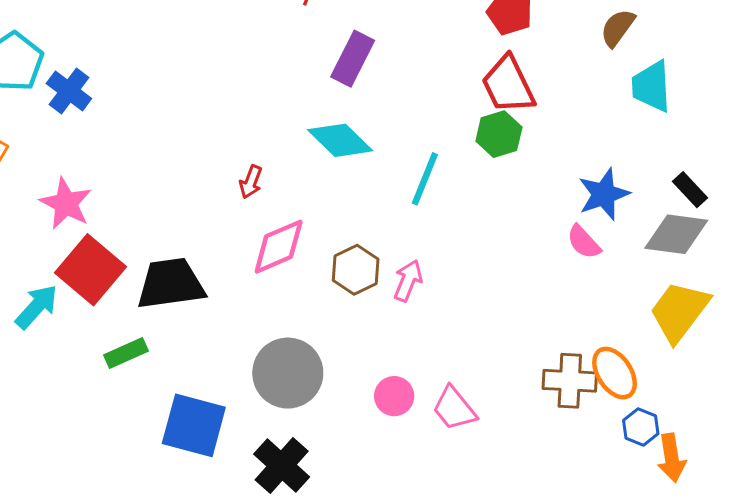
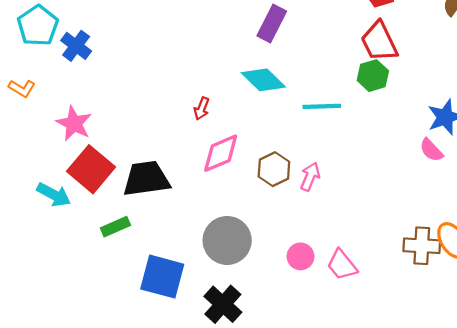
cyan line: (425, 179) -> (322, 106), turned 66
cyan arrow: (37, 307) -> (54, 195), turned 76

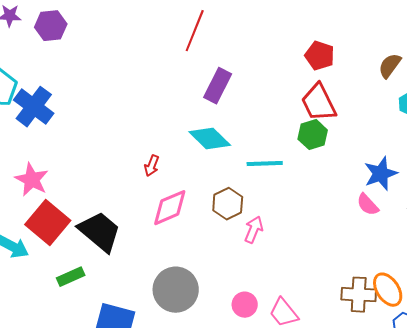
blue cross: (76, 46) -> (34, 107), size x1.4
brown hexagon: (274, 169) -> (228, 204), moved
black trapezoid: (146, 179) -> (100, 232), turned 48

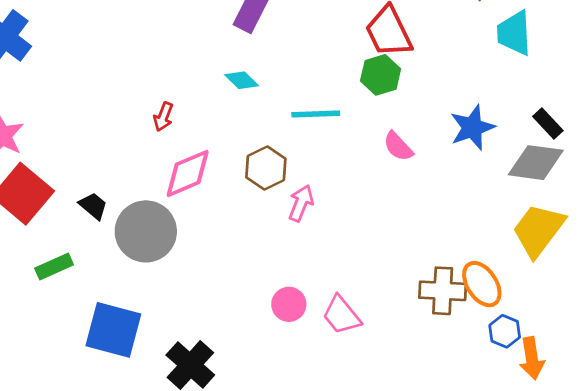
cyan diamond: (210, 139) -> (242, 80), size x0.6
pink semicircle: (368, 205) -> (398, 146), moved
black trapezoid: (100, 232) -> (93, 206), size x0.5
gray circle: (176, 290) -> (146, 231), moved

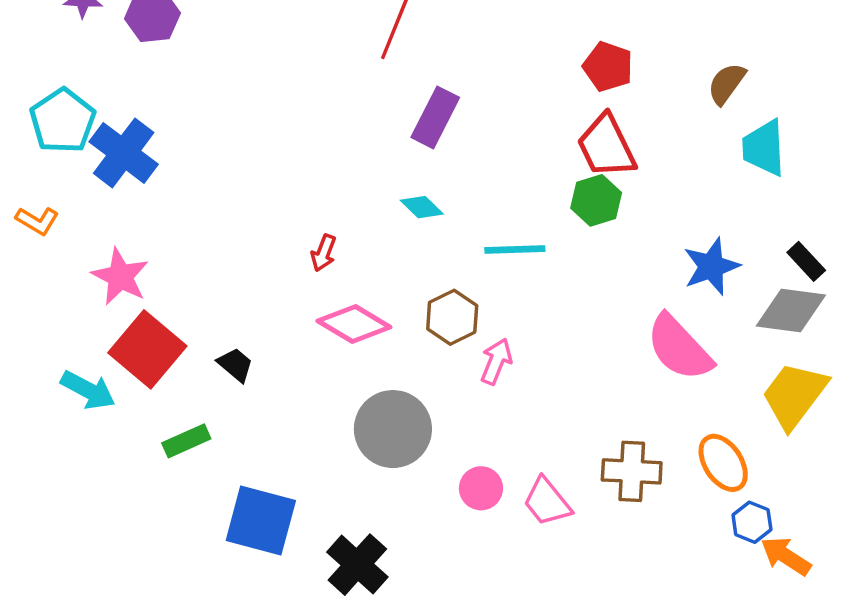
pink semicircle: (398, 146) -> (679, 348), moved, size x1.8
pink diamond: (188, 173) -> (354, 324), turned 54
gray circle: (146, 231) -> (393, 429), moved
brown cross: (443, 291) -> (632, 471), moved
orange arrow: (532, 358) -> (786, 556), turned 132

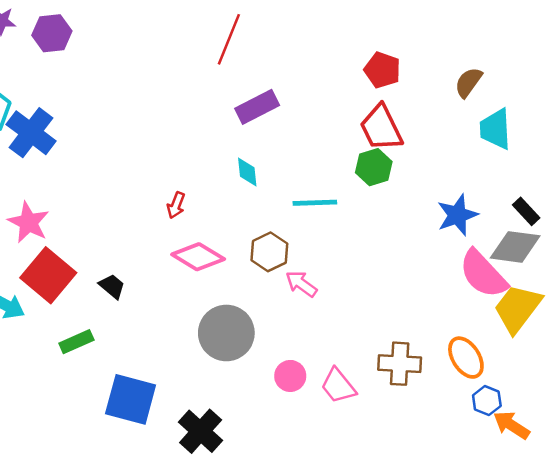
purple rectangle: (435, 117) -> (257, 107), turned 36
cyan diamond: (422, 207) -> (247, 172), turned 40
pink semicircle: (679, 348) -> (483, 274), moved
pink arrow: (496, 361) -> (301, 284), turned -76

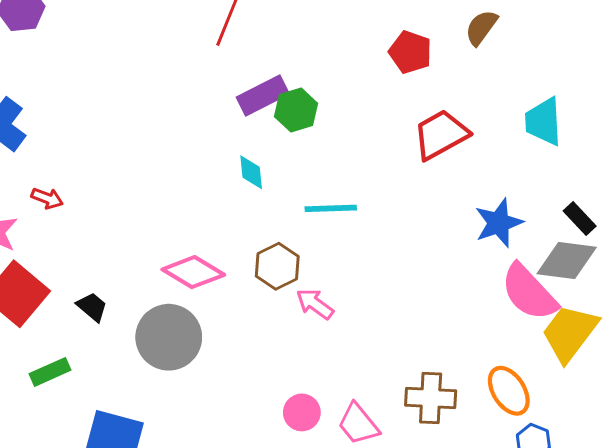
brown semicircle: (468, 82) -> (481, 28), moved
red trapezoid: (381, 128) -> (441, 135), moved, turned 87
green hexagon: (374, 167) -> (296, 110), moved
red arrow: (176, 205) -> (47, 198), moved, turned -90
gray circle: (226, 333) -> (169, 337), moved

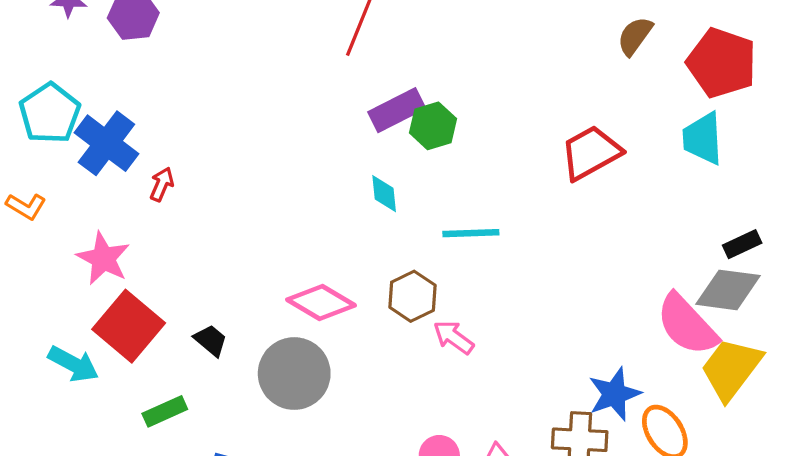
red pentagon: (410, 52) -> (722, 63), moved, size x1.5
red arrow: (47, 198) -> (162, 184), moved, turned -88
black rectangle: (580, 219) -> (742, 244), turned -72
blue star: (499, 223) -> (614, 394), moved

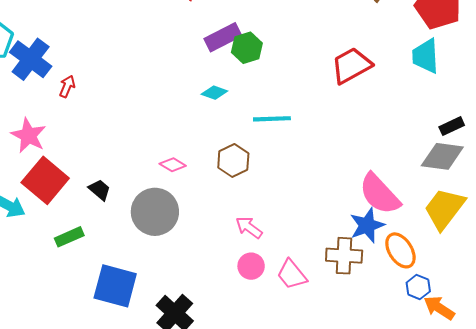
cyan diamond: (384, 194) -> (214, 93), turned -65
pink diamond: (321, 303) -> (173, 165), size x0.6
pink semicircle: (687, 325) -> (380, 194), moved
pink arrow: (453, 337) -> (249, 227), moved

